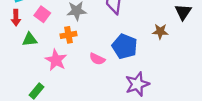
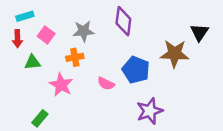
brown star: (160, 31) -> (175, 54), size x1.6

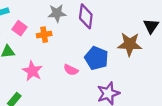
gray star: (84, 31) -> (57, 13), moved
orange cross: (75, 57) -> (44, 35), moved

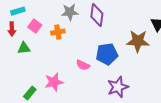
blue pentagon: (97, 58) -> (107, 54), turned -30
pink star: (32, 71) -> (54, 82), moved, turned 30

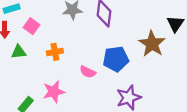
orange cross: (58, 32) -> (55, 52), moved
brown star: (138, 41) -> (152, 44), turned 30

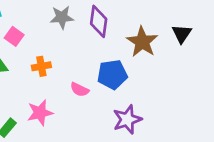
brown star: (152, 44) -> (142, 42), moved

